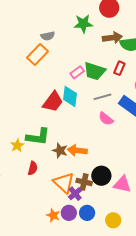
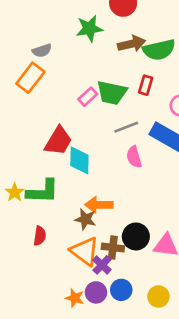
cyan diamond: (70, 96) -> (79, 160), moved
pink semicircle: (106, 119) -> (134, 157), turned 42
yellow star: (17, 145) -> (15, 192), moved
brown star: (60, 151) -> (85, 219), moved

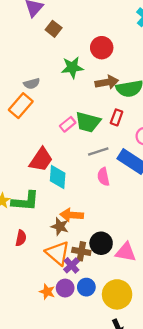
yellow circle: (158, 296) -> (117, 294), size x1.6

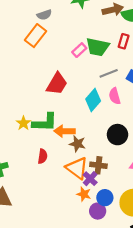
cyan diamond: (58, 177) -> (93, 100), moved, turned 40
orange arrow: (72, 215) -> (64, 131), moved
black circle: (101, 243) -> (117, 135), moved
purple circle: (65, 288) -> (98, 211), moved
orange star: (47, 292) -> (84, 194), moved

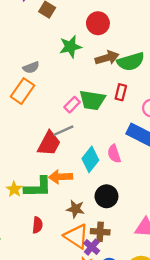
gray line: (109, 73) -> (63, 131), moved
orange arrow: (64, 131) -> (61, 177), moved
black circle: (117, 135) -> (106, 196), moved

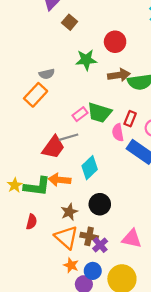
red rectangle: (121, 92) -> (130, 119), moved
pink semicircle: (114, 154) -> (118, 133), moved
brown star: (76, 209) -> (69, 212), turned 30
purple cross: (92, 247) -> (100, 245), moved

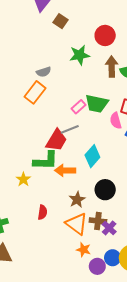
brown arrow: (119, 75) -> (112, 67), turned -78
green L-shape: (37, 186) -> (46, 161), moved
blue circle: (93, 271) -> (113, 258), moved

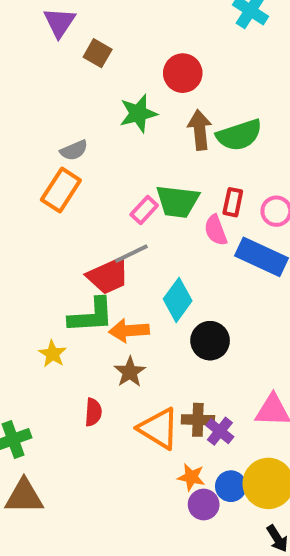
red trapezoid: (56, 140) -> (108, 276), turned 40
black circle: (105, 190) -> (210, 341), moved
brown star: (77, 200) -> (130, 372), moved
orange star: (84, 250) -> (191, 477), moved

